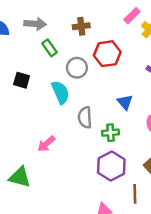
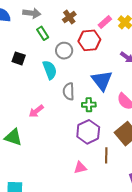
pink rectangle: (132, 16) -> (105, 22), moved
brown cross: (81, 26) -> (69, 17), turned -32
blue triangle: (125, 102) -> (102, 80), size x1.6

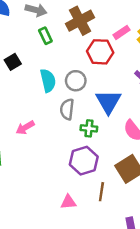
brown cross: (69, 17) -> (80, 21), size x1.6
gray circle: (64, 51) -> (76, 81), moved
black square: (19, 58) -> (13, 62), turned 32

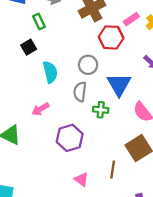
green rectangle: (45, 36) -> (39, 21), moved
cyan semicircle: (48, 81) -> (50, 72), moved
purple hexagon: (84, 161) -> (70, 138), moved
pink triangle: (68, 202) -> (81, 179), turned 42

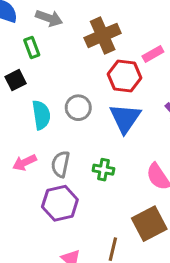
gray circle: (88, 65) -> (78, 108), moved
blue triangle: (119, 85) -> (125, 118), moved
gray semicircle: (80, 92) -> (60, 164), moved

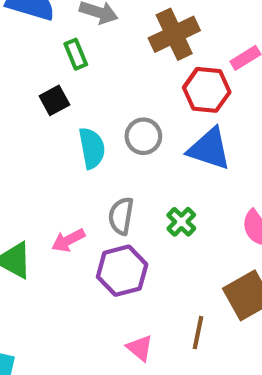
blue triangle: (125, 118) -> (209, 149), turned -44
pink arrow: (25, 163) -> (68, 240), moved
green cross: (103, 170) -> (181, 222), turned 36

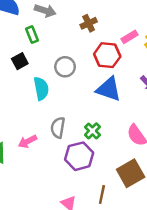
brown cross: (174, 34) -> (89, 23), size x0.6
gray circle: (143, 136) -> (65, 67), moved
purple hexagon: (122, 271) -> (79, 156), moved

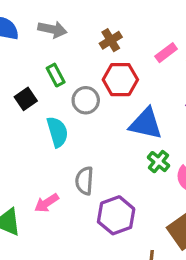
green rectangle: (32, 35) -> (56, 75), moved
red hexagon: (107, 55) -> (120, 80), moved
green cross: (92, 131) -> (159, 162), moved

